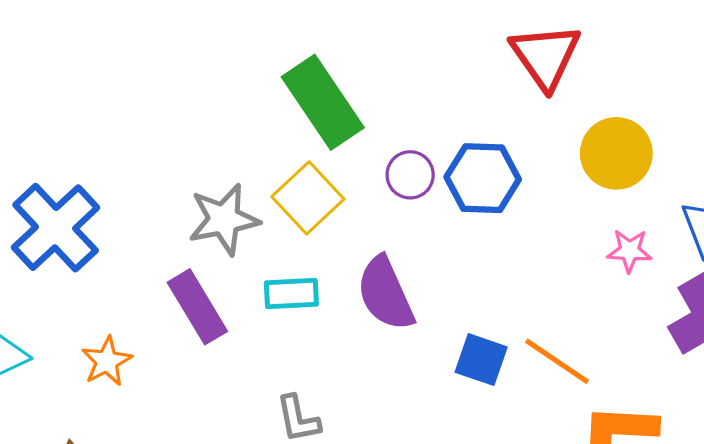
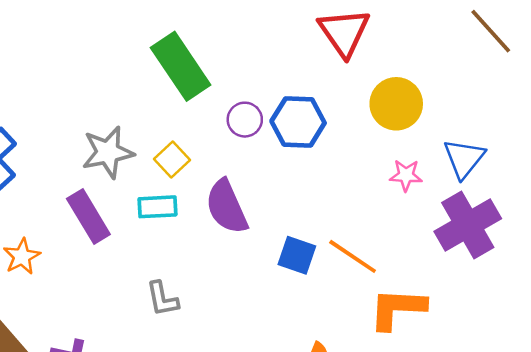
yellow square: (308, 198) -> (172, 160), moved, size x0.7

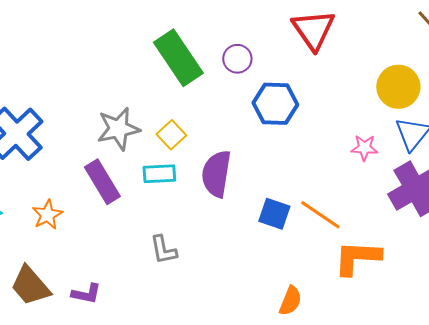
yellow circle: (396, 104) -> (398, 87), moved
purple circle: (245, 120) -> (237, 59), moved
purple semicircle: (227, 207) -> (216, 174), turned 33

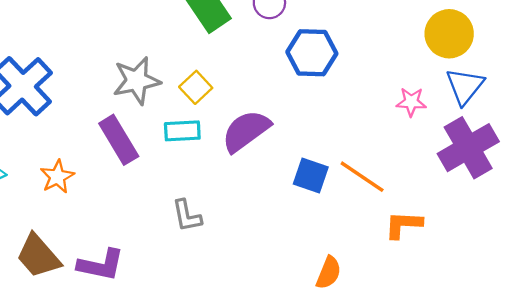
purple semicircle: (216, 174) -> (246, 131), turned 45
orange L-shape: (357, 258) -> (403, 225), size x0.7
purple L-shape: (86, 294) -> (101, 265), size x1.4

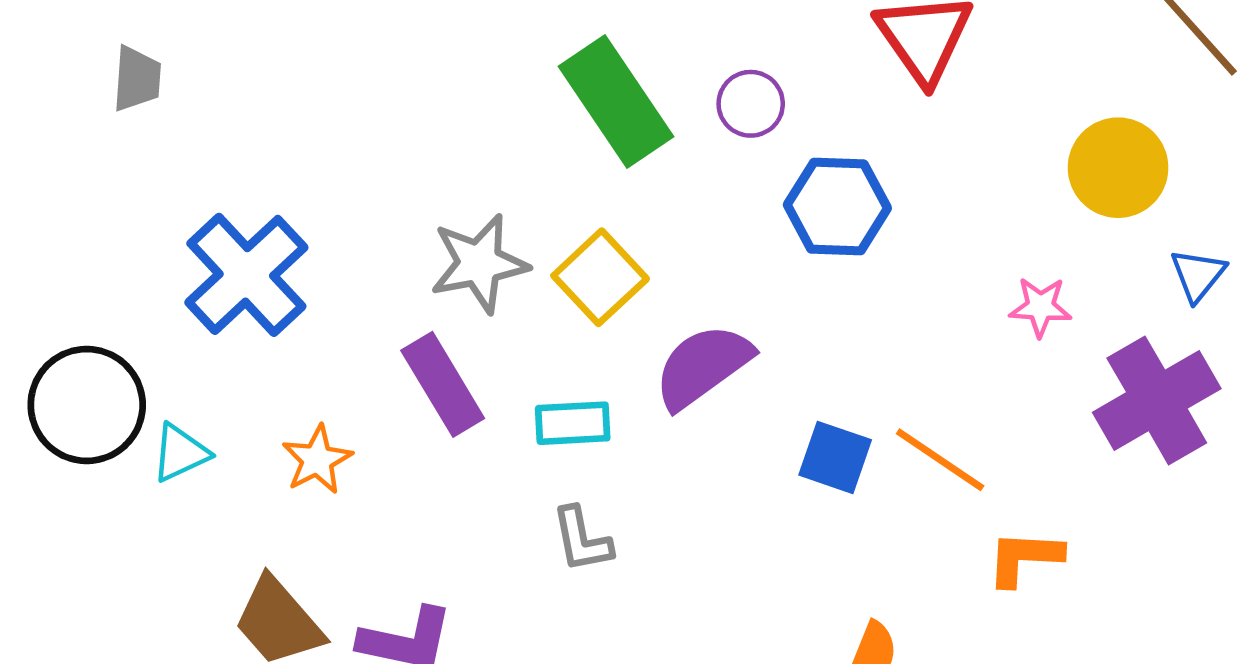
blue triangle: (465, 86) -> (1198, 275), moved, size x0.7
yellow square: (196, 87) -> (600, 277), size x1.4
cyan rectangle: (182, 131) -> (573, 423), moved

